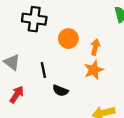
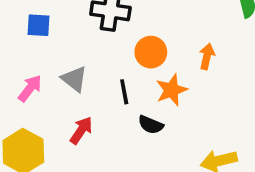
orange circle: (68, 39) -> (151, 52), moved
orange star: (94, 70) -> (172, 90), moved

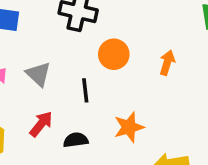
orange star: (172, 90) -> (129, 127), moved
black semicircle: (151, 125) -> (76, 140), moved, turned 145

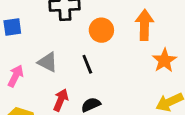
orange arrow: (167, 63) -> (144, 25), size x1.5
orange star: (129, 127) -> (164, 60), moved

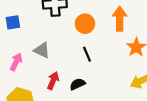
black line: (87, 64) -> (87, 54), moved

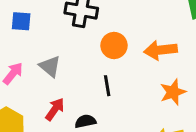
orange arrow: (120, 19) -> (160, 50), turned -110

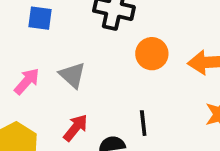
black line: (107, 86) -> (143, 123), moved

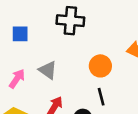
orange circle: (152, 54) -> (100, 66), moved

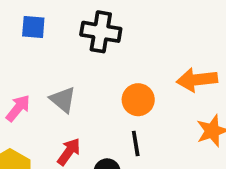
blue square: (20, 34) -> (33, 27), moved

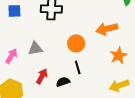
gray triangle: (63, 100) -> (35, 48), turned -42

